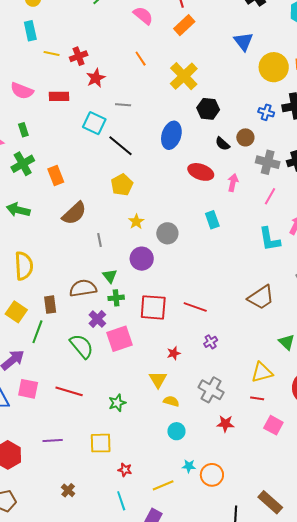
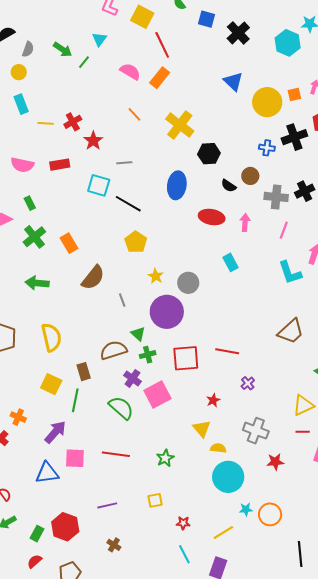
orange rectangle: (184, 25) -> (160, 78), moved
purple circle: (142, 259) -> (167, 312), size x1.4
cyan circle: (176, 431) -> (228, 477), size x1.8
yellow square: (101, 443) -> (155, 500), size x0.7
brown cross: (68, 490) -> (114, 545), moved

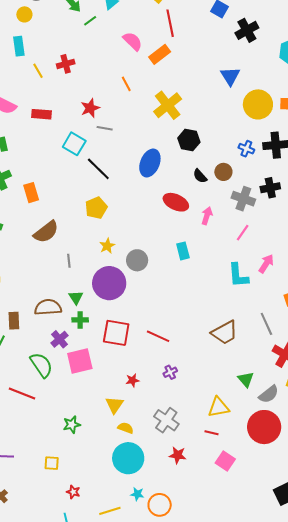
red cross: (73, 122) -> (66, 64), moved
yellow line: (46, 123) -> (38, 71), turned 42
red star: (93, 141) -> (90, 108), moved
black cross: (305, 191) -> (270, 188), moved
red line: (116, 454) -> (22, 393), moved

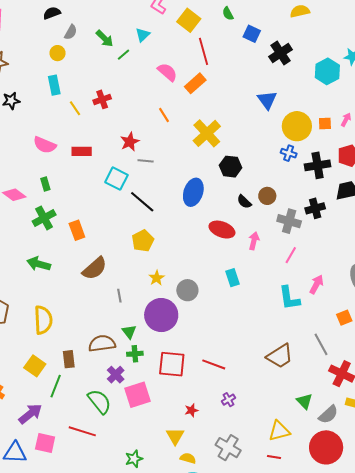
blue cross: (246, 149) -> (289, 153), moved

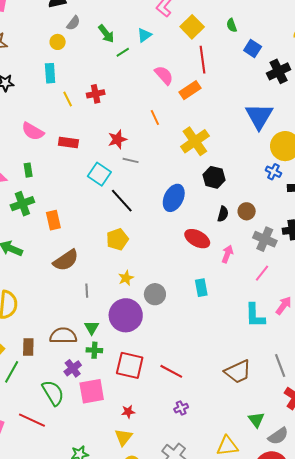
blue triangle: (267, 100) -> (259, 116), size x1.4
black semicircle: (244, 202) -> (223, 214), turned -126
red star: (191, 410) -> (128, 412), moved

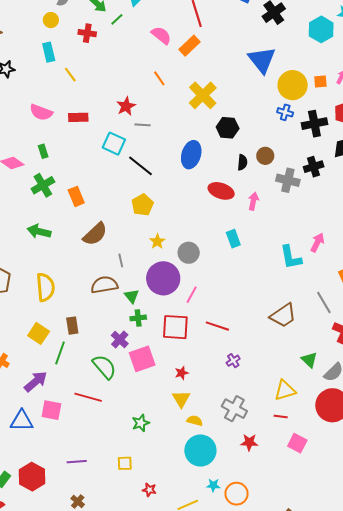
red cross: (96, 94) -> (87, 33), moved, turned 30
pink line: (262, 273) -> (192, 295), moved
brown semicircle: (63, 336) -> (104, 285), moved

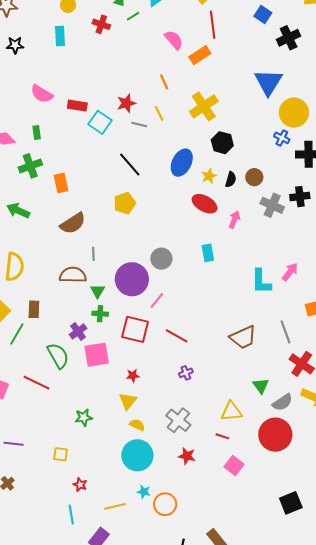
yellow line: (70, 75) -> (159, 113), moved
cyan square: (114, 144) -> (100, 122), moved
yellow star: (157, 241) -> (209, 176), moved

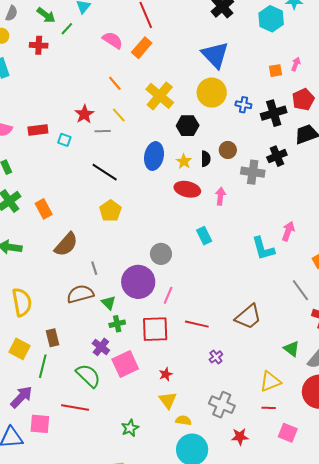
yellow circle: (294, 113) -> (212, 93), moved
cyan square: (100, 122) -> (64, 140), size x0.6
brown trapezoid: (243, 337) -> (248, 317), moved

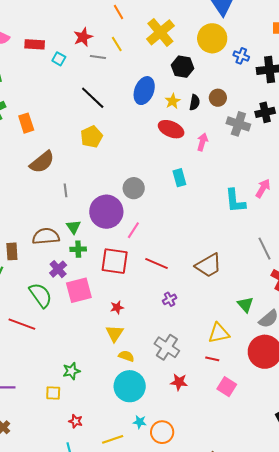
brown semicircle: (80, 294) -> (46, 236), moved
green star: (130, 428) -> (71, 371), moved

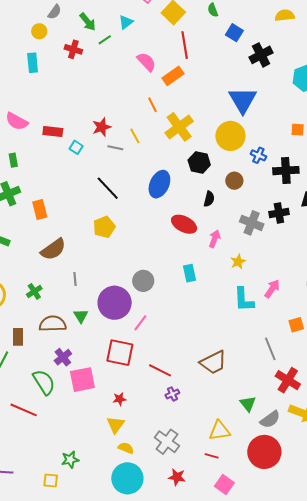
orange line: (119, 12) -> (153, 105), moved
brown circle: (218, 98) -> (234, 181), moved
yellow star: (173, 101) -> (238, 262), moved
green cross: (78, 249) -> (34, 291), moved, turned -35
red line: (157, 264) -> (160, 370), moved

